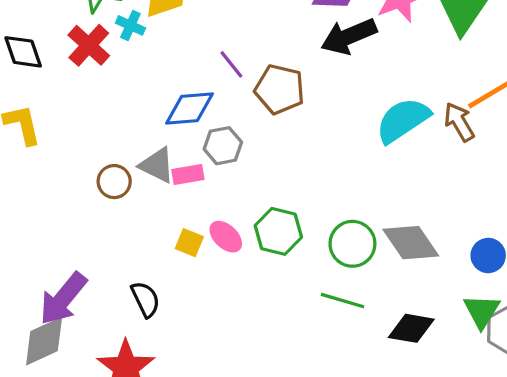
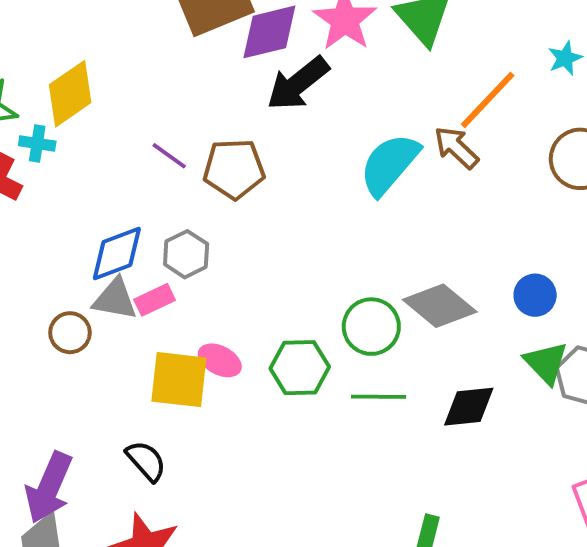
blue diamond: (189, 108) -> (117, 253), moved
green hexagon: (278, 231) -> (300, 368), moved
yellow square: (189, 243) -> (179, 380), size x1.8

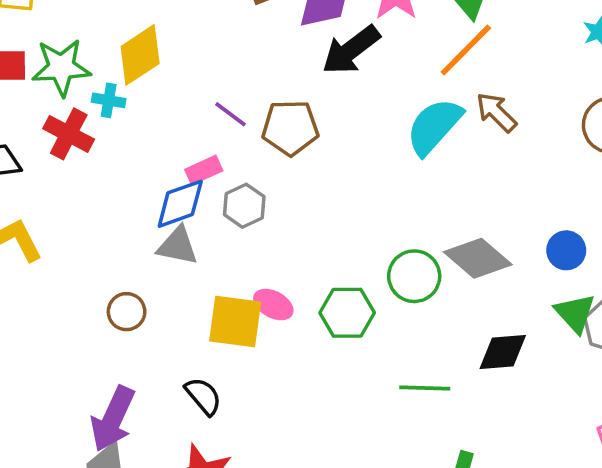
orange line: (488, 100) -> (466, 50), moved
pink rectangle: (155, 300) -> (204, 170), moved
brown circle: (70, 333) -> (127, 312), moved
green line: (379, 397) -> (425, 388), moved

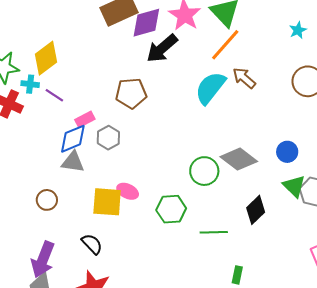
purple line: (230, 114) -> (54, 95), moved
green hexagon: (347, 313) -> (171, 209), moved
black diamond: (503, 352) -> (256, 210), turned -36

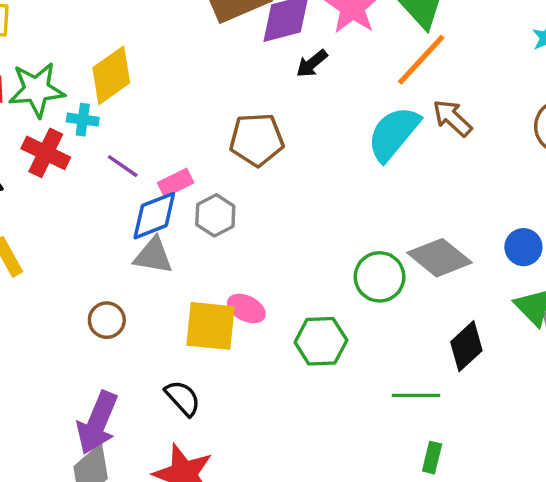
black arrow: (162, 48) -> (312, 63), size x0.6
purple line: (54, 95) -> (123, 166), moved
green line: (214, 232) -> (416, 395), moved

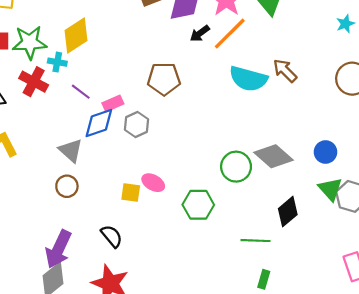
orange line: (421, 60) -> (230, 34), moved
cyan semicircle: (394, 134) -> (248, 79), turned -117
gray triangle: (153, 256) -> (71, 151), moved, turned 30
yellow square: (211, 326) -> (131, 192), size x0.6

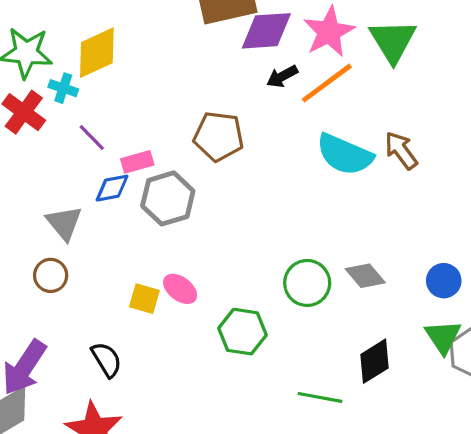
blue diamond: (99, 123) -> (112, 188), size x0.7
gray hexagon: (136, 124) -> (168, 198), size x1.4
gray diamond: (274, 156) -> (365, 276), size x0.7

